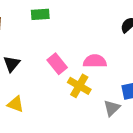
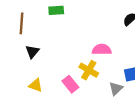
pink rectangle: (57, 64) -> (70, 84), moved

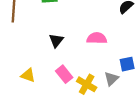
black triangle: (32, 52) -> (56, 40), moved
yellow cross: (89, 70) -> (87, 84), moved

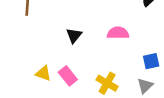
pink rectangle: (64, 74) -> (68, 76), moved
gray triangle: (111, 79) -> (145, 86), moved

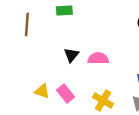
pink semicircle: (118, 33) -> (98, 58), moved

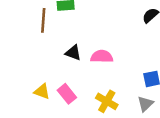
brown line: (27, 25) -> (43, 20), moved
black triangle: (71, 55) -> (73, 53), turned -49

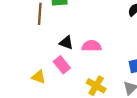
pink rectangle: (67, 94) -> (62, 65), moved

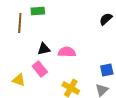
black triangle: (66, 43) -> (44, 49), turned -32

